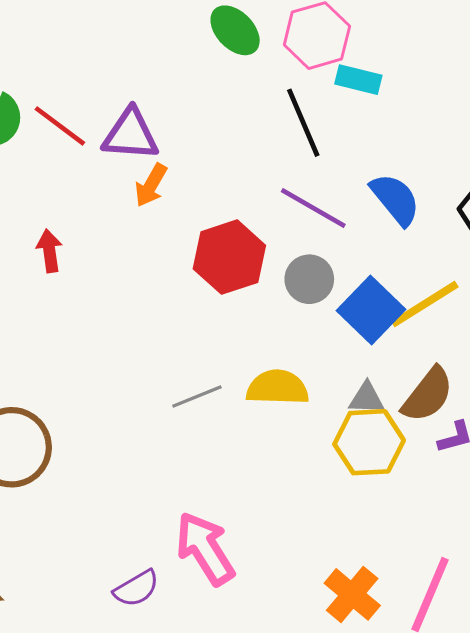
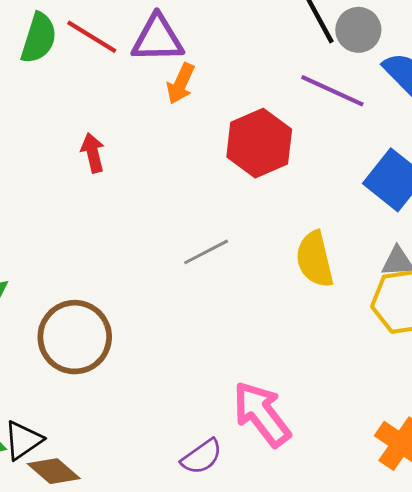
gray circle: (309, 279) -> (358, 30), moved
yellow semicircle: (277, 388) -> (315, 259), turned -100
gray line: (197, 396) -> (206, 252), moved

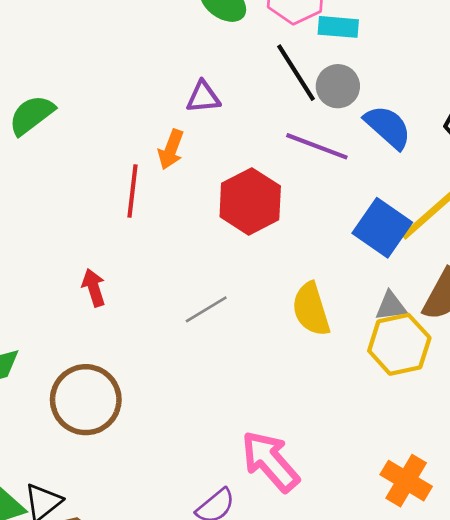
red line: (92, 37) -> (133, 191), moved, turned 69
green semicircle: (39, 38) -> (32, 115), turned -141
purple triangle: (158, 39) -> (203, 97), moved, size x0.7
red arrow: (93, 153) -> (94, 288), moved

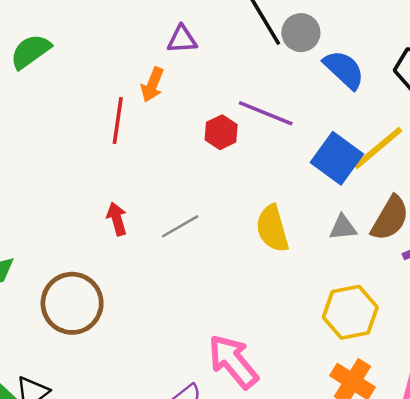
purple line: (317, 146) -> (266, 113), moved
red hexagon: (250, 201) -> (221, 132), size x0.6
red arrow: (94, 288) -> (117, 219), moved
yellow hexagon: (399, 344) -> (350, 312), moved

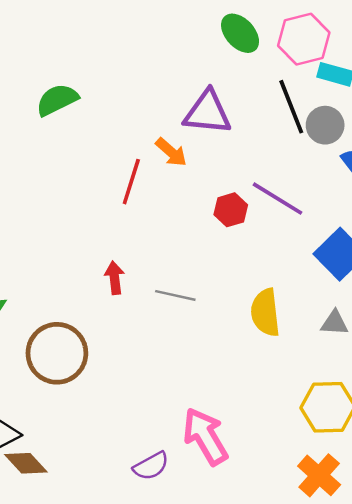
purple triangle: (182, 39) -> (207, 112), size x1.6
orange arrow: (152, 85) -> (171, 152), turned -80
gray line: (180, 226) -> (175, 295), turned 33

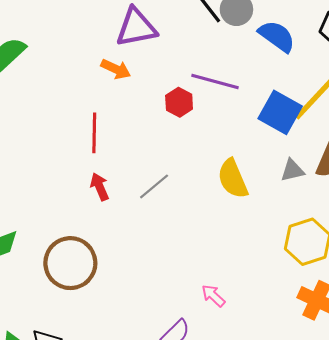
red line: (131, 182) -> (94, 133), moved
gray line: (175, 295) -> (154, 186), turned -36
pink arrow: (205, 436) -> (213, 296), size x0.5

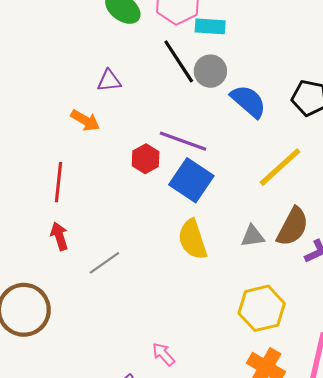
purple triangle: (136, 27) -> (109, 81), size x0.6
blue square: (280, 112) -> (191, 180), moved
gray line: (154, 186) -> (104, 263), moved

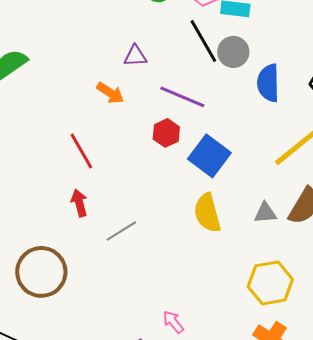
blue semicircle: (248, 101) -> (268, 83), turned -135
purple line: (183, 141) -> (182, 97), moved
red line: (58, 182) -> (81, 151), turned -39

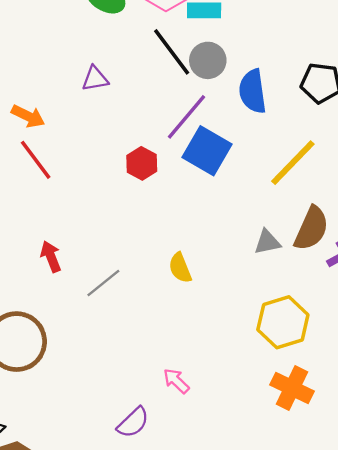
orange arrow: (110, 93) -> (28, 116), moved
purple line: (182, 97) -> (186, 117), moved, turned -66
red line: (81, 151) -> (36, 160), moved
blue square: (209, 156) -> (207, 151), moved
yellow semicircle: (207, 213) -> (180, 268), moved, size x0.7

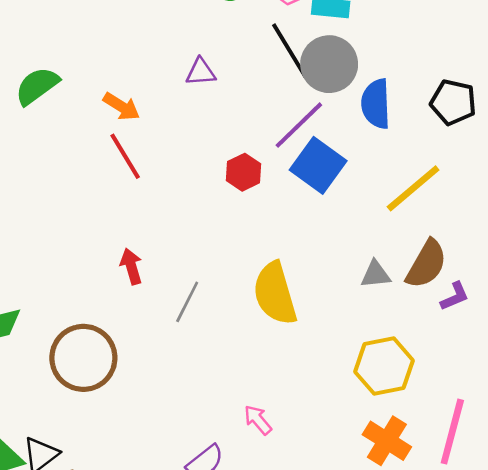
gray circle: (208, 60) -> (329, 64), size x1.4
yellow semicircle: (180, 268) -> (275, 294), size x1.8
gray line: (103, 283) -> (187, 302), turned -30

